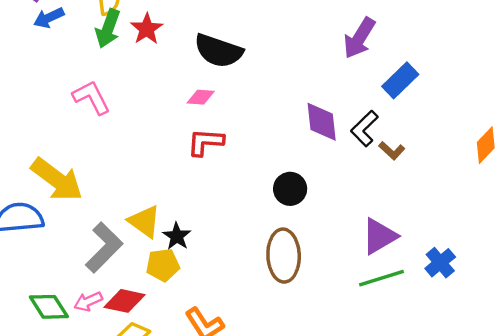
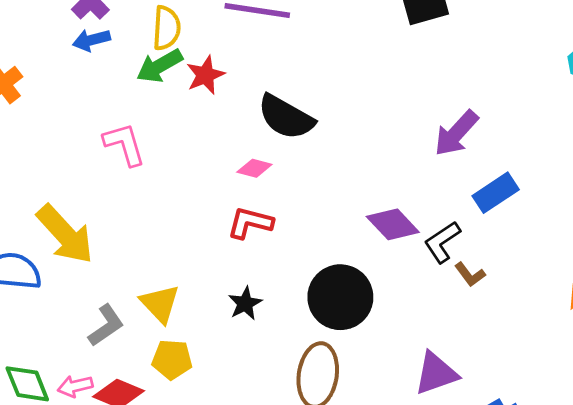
green arrow: (108, 28) -> (159, 66), turned 30
purple diamond: (322, 122) -> (393, 224), turned -48
black circle: (290, 189) -> (340, 297), size x1.6
black star: (177, 236) -> (245, 303), moved
gray L-shape: (104, 247) -> (106, 325), size x0.7

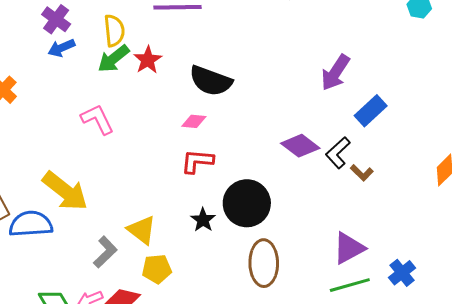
black circle: (340, 297) -> (247, 203), moved

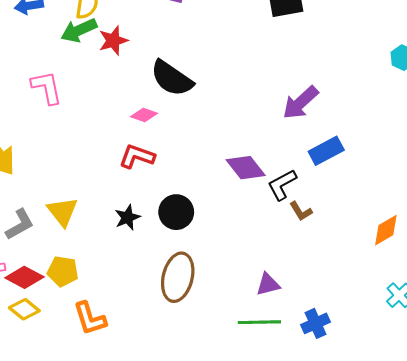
black circle: (247, 203) -> (176, 212), size x0.7
purple triangle: (349, 248) -> (268, 284), size x0.7
yellow pentagon: (157, 269) -> (63, 271), moved

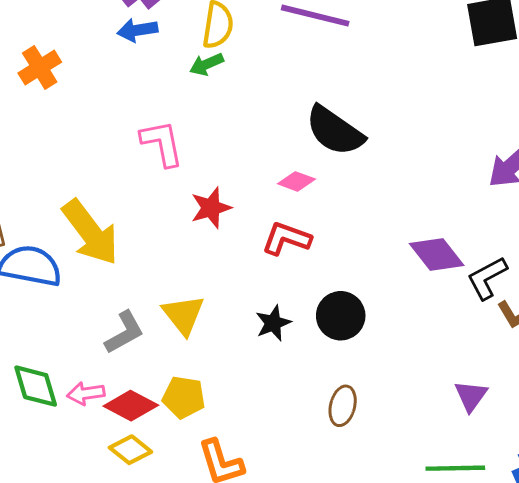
green arrow: (79, 30) -> (207, 64), size x0.7
red star: (113, 41) -> (211, 208), moved
brown ellipse: (178, 277) -> (343, 406), size x0.6
purple triangle: (268, 284) -> (471, 396), moved, turned -40

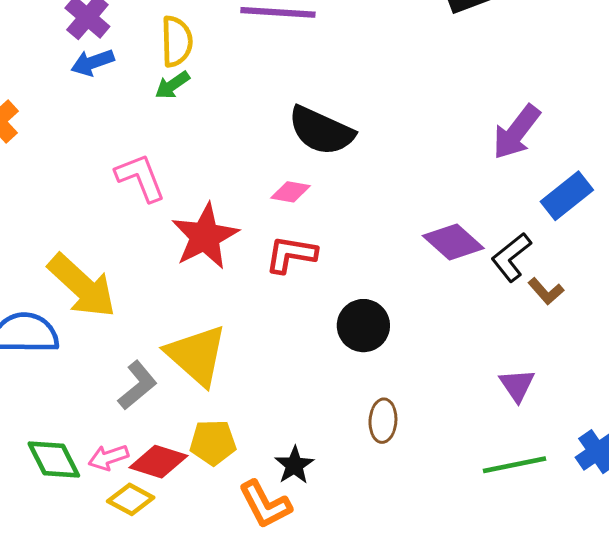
red star: (211, 208) -> (205, 236), size x1.5
yellow triangle: (183, 315) -> (197, 355), size x1.4
black star: (273, 323) -> (294, 465), moved
yellow diamond: (130, 450) -> (131, 499), moved

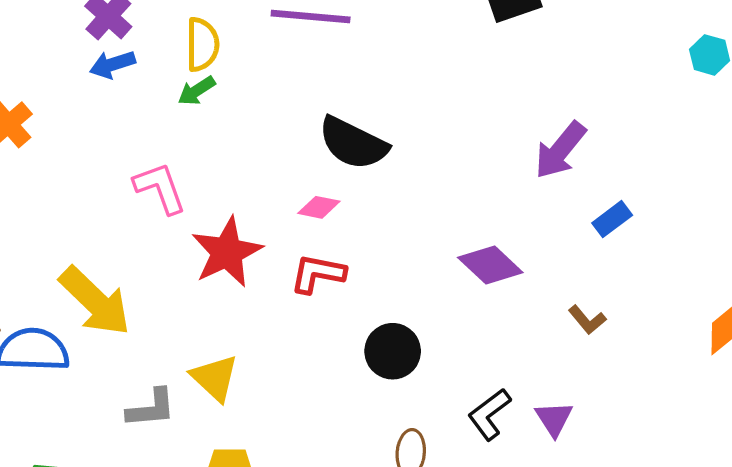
blue rectangle: (567, 196) -> (612, 219), size x0.7
black L-shape: (511, 257) -> (489, 414), moved
yellow triangle: (197, 355) -> (215, 378), size x0.7
gray L-shape: (137, 385) -> (151, 408), turned 33

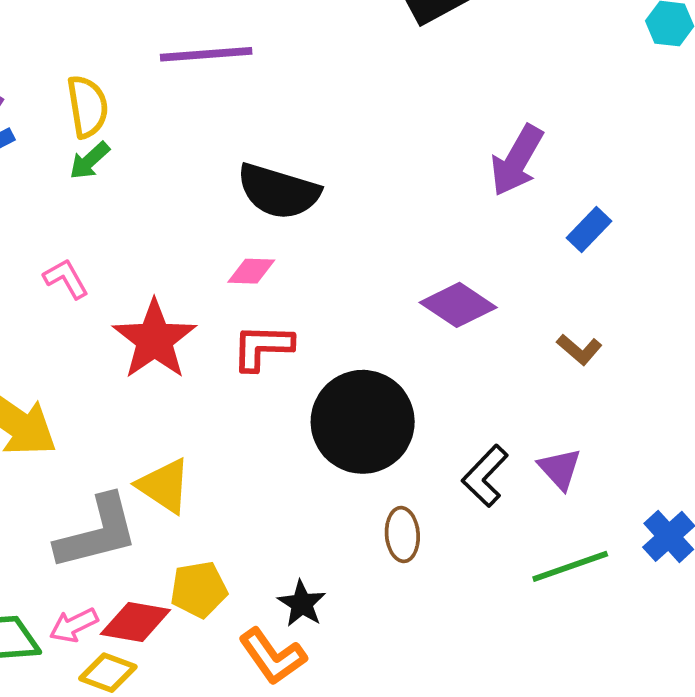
pink L-shape: (160, 188) -> (66, 279), size x0.7
black circle: (393, 351) -> (363, 422), size x1.6
gray L-shape: (151, 408) -> (97, 532), size x1.5

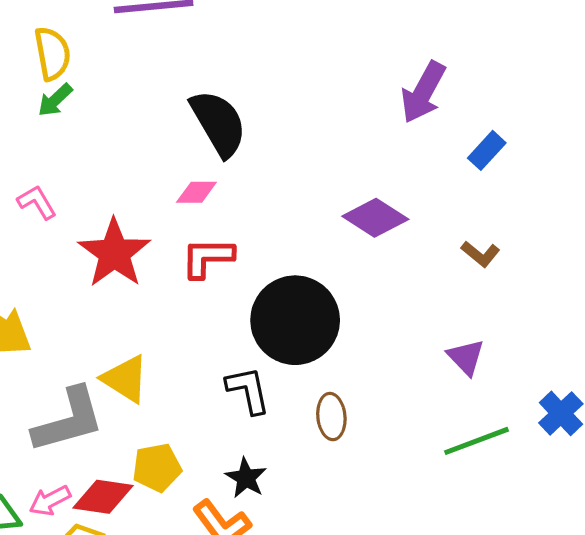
black semicircle: (278, 191) -> (218, 123), turned -136
black L-shape: (485, 476) -> (248, 390), moved, turned 126

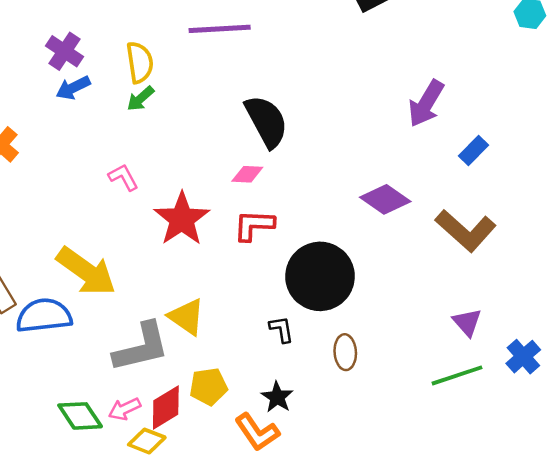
brown L-shape: (480, 254) -> (466, 231), size x2.0
purple triangle: (466, 357) -> (467, 322), moved
black L-shape: (248, 390) -> (281, 329), size x0.7
red diamond: (103, 497) -> (166, 408), turned -42

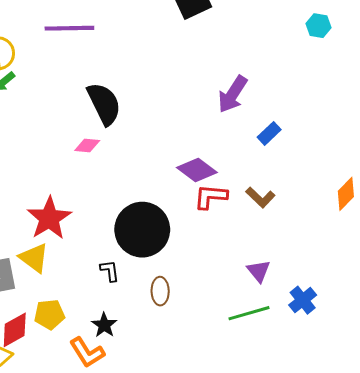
red star: (182, 219) -> (49, 218), moved
red L-shape: (254, 225) -> (211, 197), moved
brown L-shape: (466, 231) -> (260, 197), size x0.6

